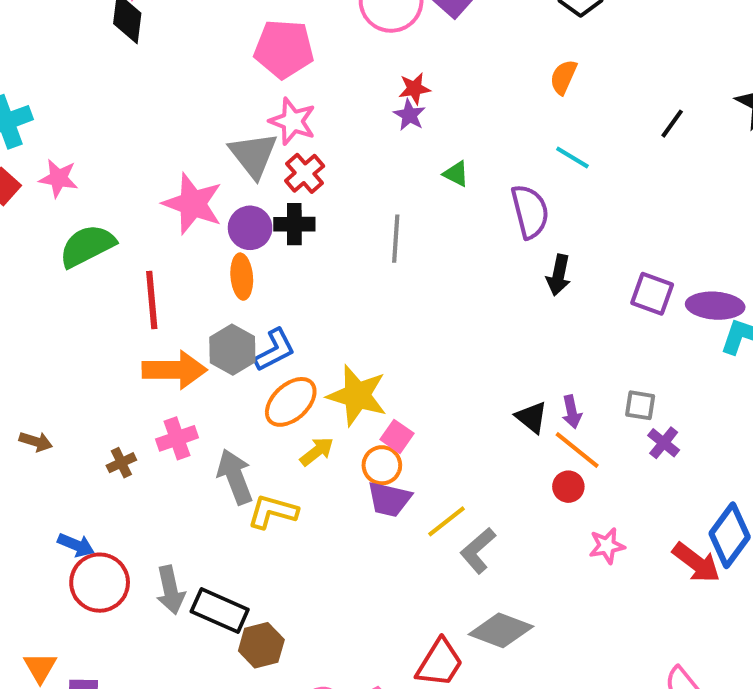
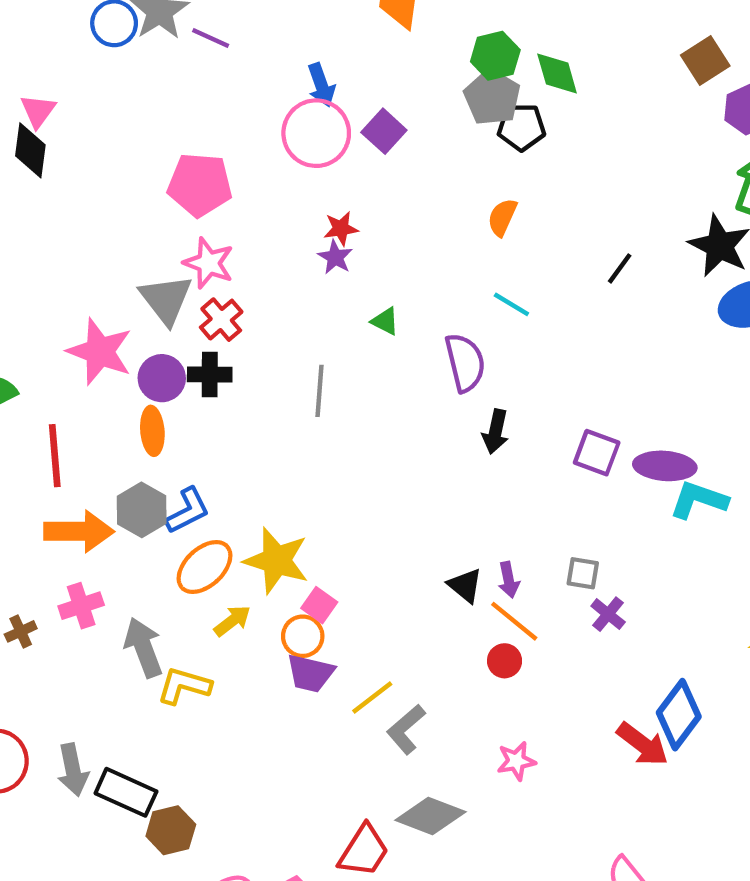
pink star: (607, 546) -> (516, 761), moved

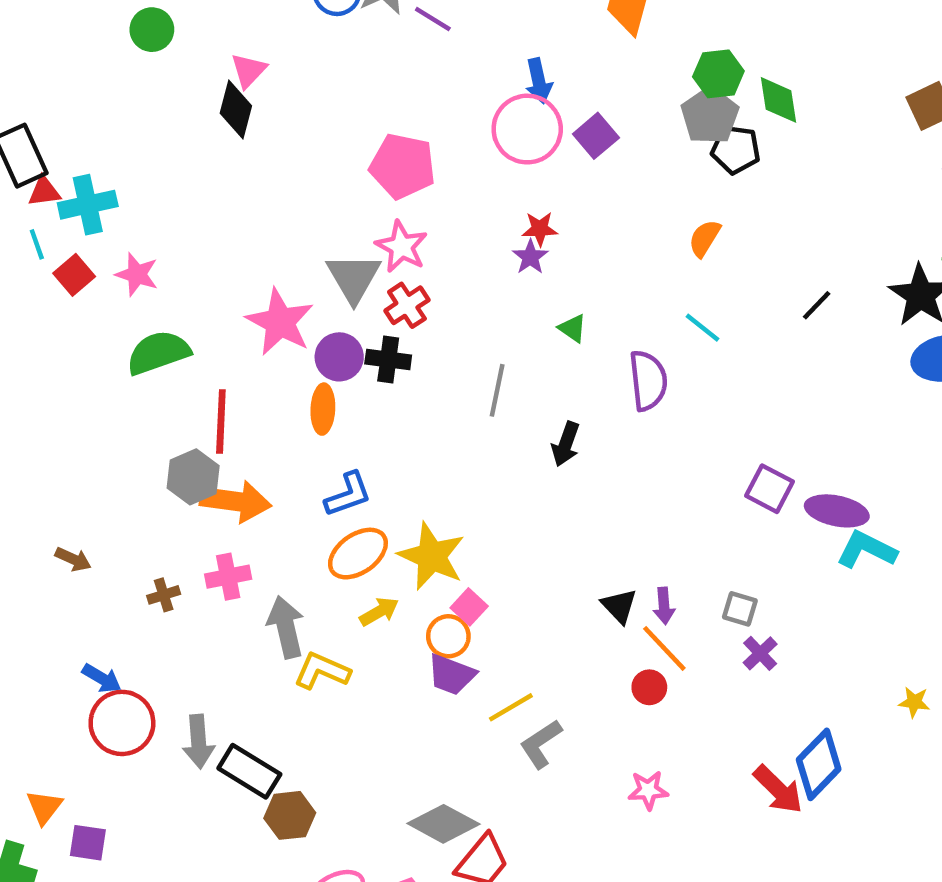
black arrow: (496, 432) -> (566, 444), moved
gray hexagon: (142, 510) -> (193, 477), moved
gray diamond: (430, 816) -> (443, 824), moved

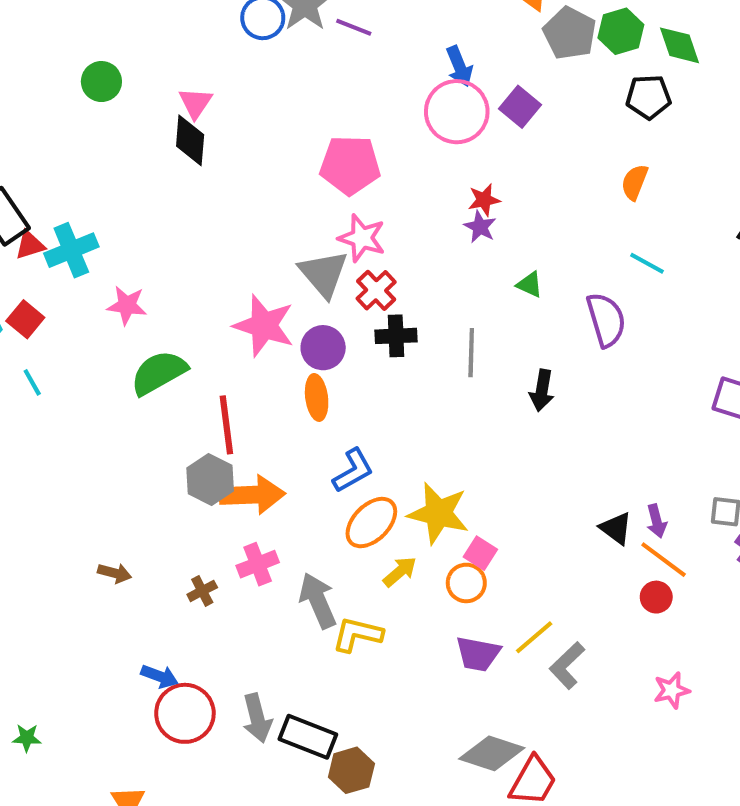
gray pentagon: (710, 116) -> (570, 33), moved
cyan line: (37, 244) -> (32, 382), moved
red square: (74, 275) -> (25, 319), moved
black cross: (388, 359) -> (396, 336), moved
purple trapezoid: (451, 675) -> (478, 654), moved

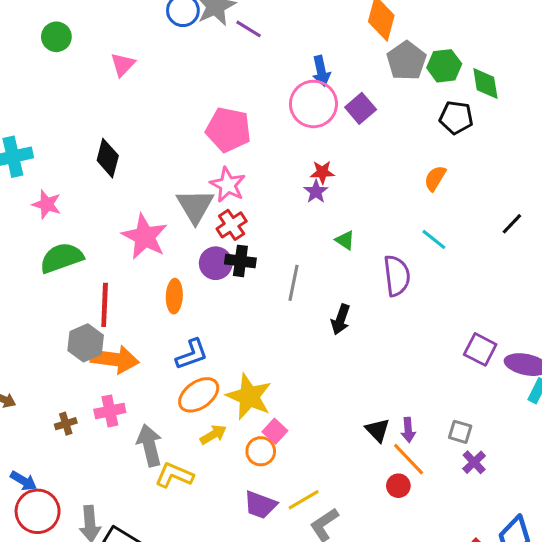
black diamond: (190, 140) -> (108, 158), moved
purple circle: (323, 348) -> (216, 263), moved

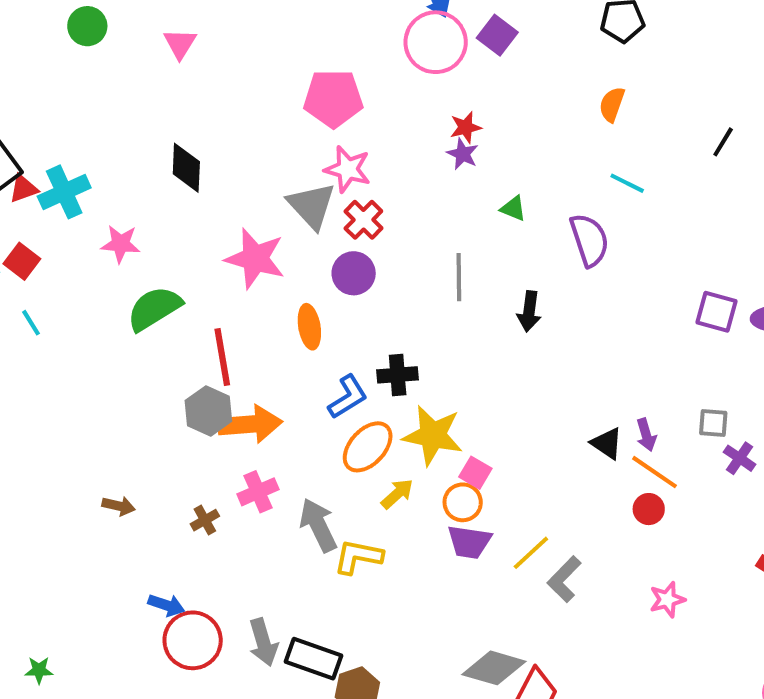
black cross: (240, 261) -> (398, 375), moved
purple trapezoid: (260, 505) -> (469, 542), moved

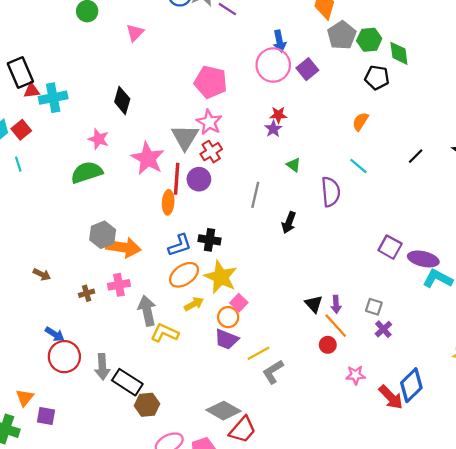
pink star: (121, 244) -> (99, 139), moved
red line: (222, 357) -> (177, 179), moved
pink star: (667, 600) -> (355, 375), moved

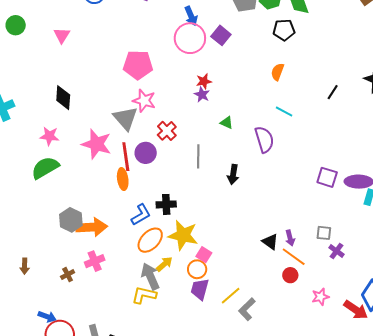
red cross: (211, 152) -> (167, 131), moved
brown arrow: (42, 274) -> (25, 266), turned 77
gray arrow: (147, 311) -> (150, 276), moved
purple trapezoid: (227, 339) -> (200, 289), turned 95

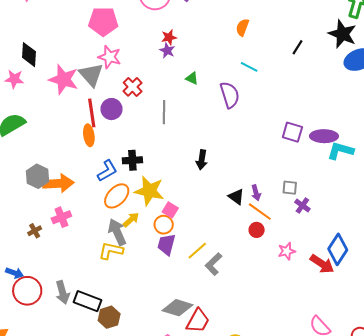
pink star: (49, 136) -> (14, 79), moved
pink star: (96, 144) -> (63, 79), moved
black arrow: (233, 174) -> (202, 160), moved

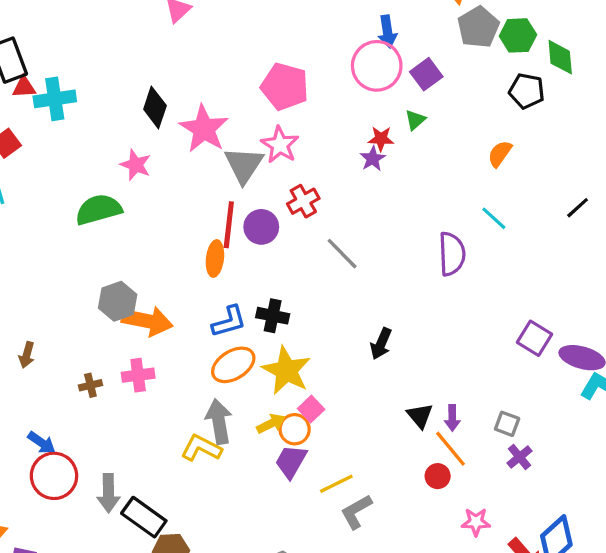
green triangle: (192, 78) -> (415, 120), moved, turned 40
pink star: (14, 79) -> (136, 165), moved
pink star: (63, 79) -> (204, 129), moved
gray line: (164, 112) -> (342, 254), turned -60
yellow arrow: (131, 220) -> (271, 424), moved

